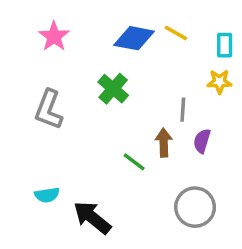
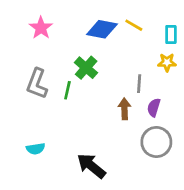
green line: (134, 162) -> (67, 90), moved, turned 66
gray circle: (195, 207) -> (156, 142), moved
black arrow: (92, 218) -> (91, 166), moved

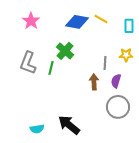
yellow star: (167, 62) -> (126, 55), moved
cyan semicircle: (36, 149) -> (37, 129), moved

